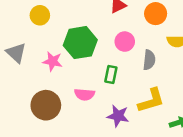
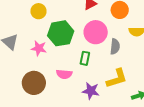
yellow circle: (40, 15) -> (38, 11), moved
pink circle: (125, 42) -> (96, 32), size x1.5

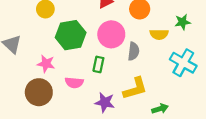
pink star: (39, 48) -> (46, 64), moved

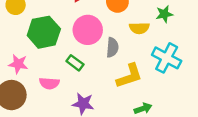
green rectangle: (98, 64) -> (75, 63), turned -63
yellow L-shape: (135, 88) -> (129, 76), moved

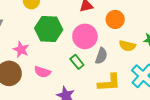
green rectangle: (75, 63) -> (77, 62), moved

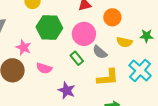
gray semicircle: (101, 56) -> (100, 52), turned 112

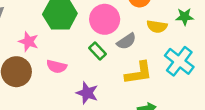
gray semicircle: (100, 52) -> (126, 41), turned -70

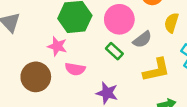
yellow semicircle: (157, 26) -> (171, 23), turned 102
pink star: (29, 42) -> (57, 46), moved

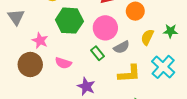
pink star: (57, 46) -> (40, 41), moved

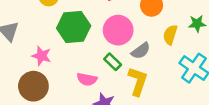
pink semicircle: (63, 63) -> (87, 79), moved
yellow L-shape: (129, 74) -> (138, 81), moved, turned -60

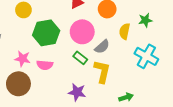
pink semicircle: (87, 79) -> (45, 65), moved

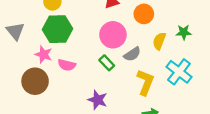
green hexagon: (46, 33) -> (58, 29), moved
yellow L-shape: (102, 71) -> (145, 82), moved

